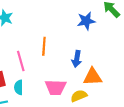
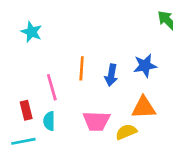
blue star: (86, 21) -> (145, 66), moved
blue arrow: (77, 59) -> (111, 75), moved

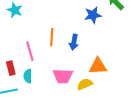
blue star: (145, 66) -> (93, 15), moved

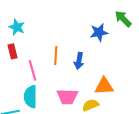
red rectangle: (11, 68) -> (13, 51), moved
cyan semicircle: (28, 76) -> (30, 97), size x1.5

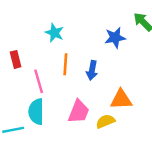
cyan star: (17, 27) -> (54, 33), moved
pink trapezoid: (67, 97) -> (79, 112), turned -70

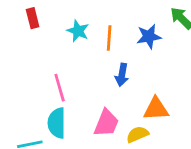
red rectangle: (16, 59) -> (33, 18), moved
orange line: (65, 64) -> (109, 38), moved

